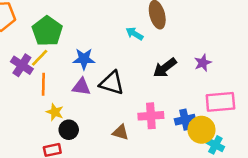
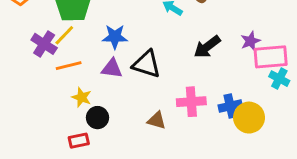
orange line: (43, 84) -> (69, 66), turned 75
pink rectangle: (220, 102) -> (271, 57), moved
cyan cross: (215, 145) -> (279, 79), moved

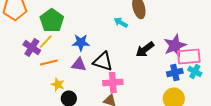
purple star: (250, 41) -> (175, 46), size x1.6
pink cross: (191, 102) -> (113, 82), moved
blue cross: (230, 106) -> (175, 72), moved

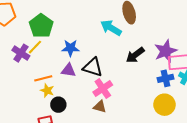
cyan arrow: (121, 22) -> (111, 28), size x1.5
orange line: (49, 62) -> (43, 78), moved
pink cross: (113, 82) -> (103, 88), turned -30

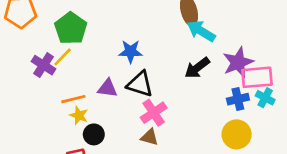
cyan arrow: (111, 28) -> (201, 31), moved
blue star: (70, 48) -> (131, 51), moved

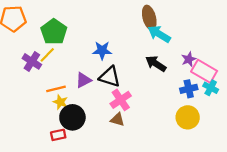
purple star: (238, 62) -> (189, 59), size x0.6
black arrow: (197, 68) -> (156, 64), turned 70
pink rectangle: (257, 77) -> (204, 71), turned 35
purple triangle: (107, 88) -> (83, 80), turned -35
black circle: (94, 134) -> (72, 117), size x1.5

